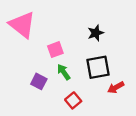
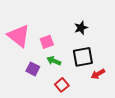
pink triangle: (22, 25) -> (19, 36), moved
green arrow: (64, 72) -> (54, 61), turned -32

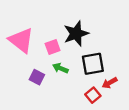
black star: (81, 28) -> (76, 34), moved, size x1.6
red square: (62, 85) -> (93, 95), moved

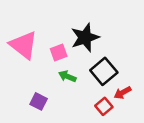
black square: (93, 64) -> (104, 71), turned -30
purple square: (37, 77) -> (39, 101), moved

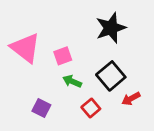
black star: (85, 37) -> (111, 28), moved
red square: (104, 106) -> (91, 108), moved

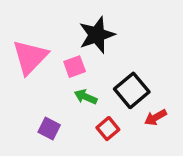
black star: (111, 28) -> (97, 35), moved
pink triangle: (25, 48) -> (30, 57), turned 36

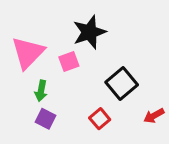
green arrow: (86, 97) -> (41, 91), moved, turned -102
red arrow: (156, 117) -> (154, 116), moved

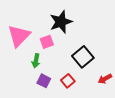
green arrow: (41, 91) -> (36, 61), moved
purple square: (45, 119) -> (44, 81), moved

